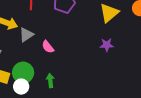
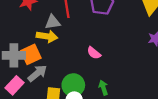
gray triangle: (26, 35) -> (53, 22), moved, turned 35

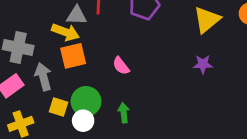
orange square: (31, 54) -> (73, 56), moved
gray arrow: (37, 73) -> (43, 77), turned -78

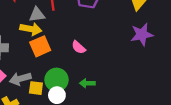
purple star: (203, 64) -> (142, 34), size x1.5
gray arrow: (43, 77) -> (20, 79), moved, turned -80
green arrow: (124, 113) -> (87, 83), turned -72

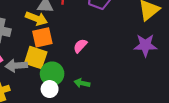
pink semicircle: (79, 47) -> (80, 46), turned 80
yellow square: (36, 88) -> (36, 58), moved, size x1.5

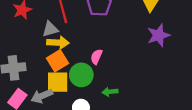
yellow arrow: (36, 18) -> (58, 43), moved
green circle: (52, 74) -> (81, 75), moved

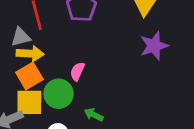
green arrow: (110, 92) -> (94, 115), turned 32

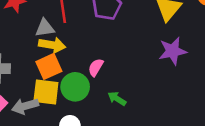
green arrow: (94, 115) -> (117, 99), moved

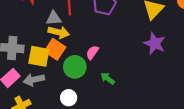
purple star: (173, 51) -> (155, 43), turned 30
orange square: (49, 66) -> (55, 49), turned -36
yellow square: (46, 92) -> (39, 56), moved

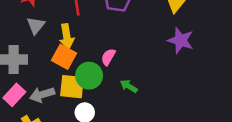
gray triangle: (54, 18) -> (36, 25), moved, turned -42
yellow arrow: (59, 32) -> (67, 36), turned 72
yellow square: (39, 56) -> (72, 87), moved

